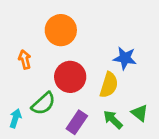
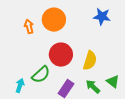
blue star: (125, 58) -> (102, 17), moved
orange arrow: (25, 60) -> (29, 27), moved

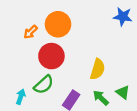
blue star: (102, 17) -> (123, 17), moved
orange arrow: (29, 27) -> (31, 32), turned -120
red circle: (61, 55) -> (51, 56), moved

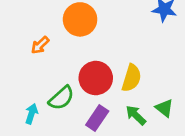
orange arrow: (31, 32) -> (40, 45), moved
red circle: (51, 56) -> (96, 78), moved

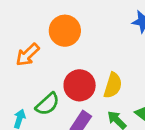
orange arrow: (40, 45) -> (28, 55), size x1.4

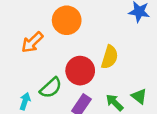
yellow semicircle: (113, 85) -> (110, 57), moved

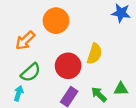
green semicircle: (51, 88) -> (31, 72), moved
green triangle: (139, 96) -> (121, 89), turned -40

